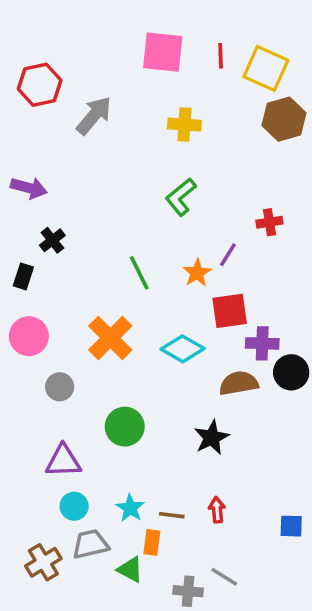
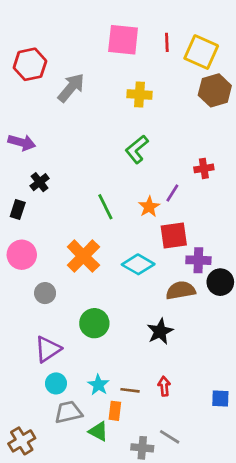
purple triangle: (63, 461) -> (48, 349), turned -32
brown cross: (43, 562) -> (22, 441), moved

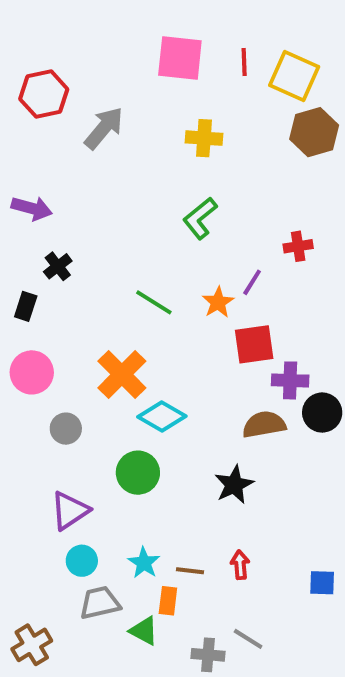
green line: (105, 207) -> (154, 302), turned -32
cyan diamond: (138, 264) -> (162, 417), moved

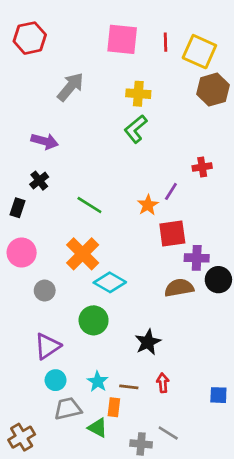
red hexagon: (44, 94) -> (30, 38), moved
purple arrow: (32, 208) -> (45, 141), moved
green L-shape: (200, 218) -> (136, 129), moved
green line: (154, 302) -> (89, 205), moved
black star: (234, 485) -> (148, 342), moved

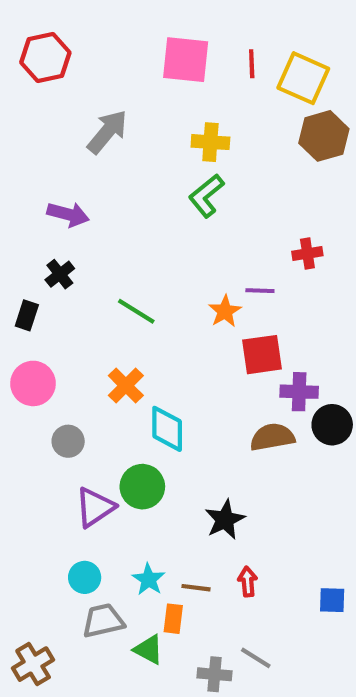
purple line: (171, 191) -> (260, 291), turned 60
orange cross: (83, 254) -> (126, 386), size x0.7
cyan diamond: (110, 282) -> (167, 429), turned 60
purple triangle: (47, 346) -> (95, 507), moved

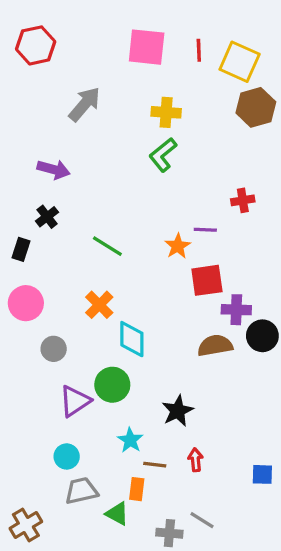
cyan star: (149, 579) -> (130, 440), moved

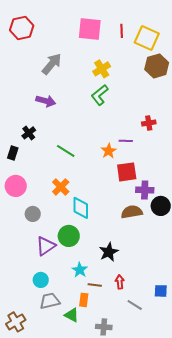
yellow cross: (166, 112) -> (102, 69), turned -36
purple arrow: (54, 169) -> (46, 101), moved
gray line: (202, 520) -> (135, 305), moved

